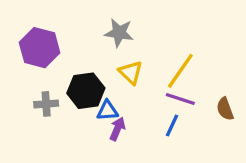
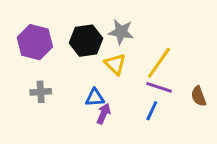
gray star: (119, 33) -> (121, 32), moved
black hexagon: (86, 91) -> (86, 41), moved

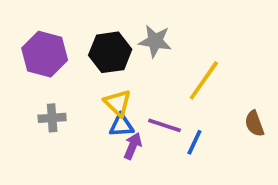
yellow triangle: (115, 64) -> (118, 103), moved
purple line: (159, 87) -> (165, 125), moved

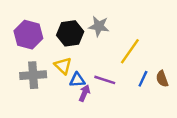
yellow triangle: (118, 103) -> (63, 66), moved
gray cross: (52, 118) -> (33, 75), size x1.5
blue line: (194, 142) -> (143, 79), moved

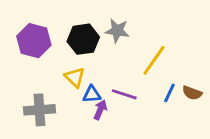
gray cross: (33, 75) -> (39, 110), moved
brown semicircle: (162, 79) -> (192, 93), turned -49

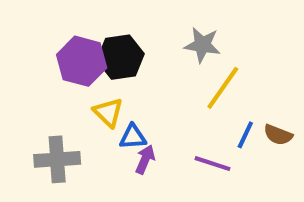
gray star: (117, 31) -> (202, 45), moved
purple hexagon: (34, 41) -> (82, 61), moved
purple line: (124, 94) -> (213, 164), moved

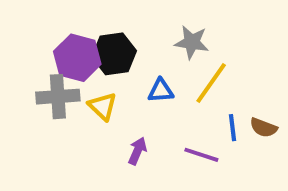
blue line: (245, 135) -> (232, 128), turned -32
blue triangle: (133, 137) -> (161, 91), moved
gray cross: (57, 159) -> (58, 97), moved

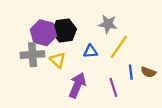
purple arrow: (137, 151) -> (77, 85), size x1.6
purple line: (201, 155) -> (113, 87), turned 54

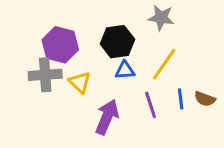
gray star: (108, 24) -> (161, 18), moved
black hexagon: (64, 31) -> (117, 42), moved
purple line: (113, 87) -> (151, 105), moved

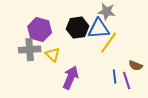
blue triangle: (125, 70) -> (99, 29), moved, size x1.6
blue line: (181, 99) -> (115, 77), moved
purple line: (151, 105) -> (127, 81), moved

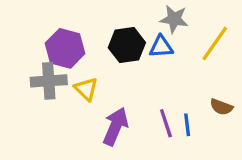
blue triangle: (99, 29) -> (161, 47), size x0.7
yellow line: (109, 43) -> (215, 43), moved
purple line: (127, 81) -> (166, 123), moved

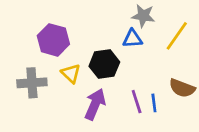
black hexagon: (127, 45) -> (104, 64), moved
gray cross: (49, 81) -> (32, 83), moved
brown semicircle: (221, 107) -> (182, 88), size x1.4

